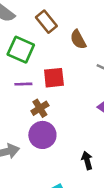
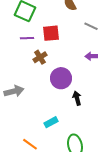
purple circle: (42, 135) -> (61, 78), moved

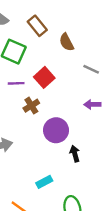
red square: (51, 33) -> (44, 77), turned -36

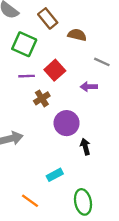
brown semicircle: (67, 42) -> (77, 35), turned 132
purple arrow: (92, 104) -> (89, 87), moved

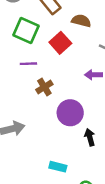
red square: (55, 70) -> (60, 43), moved
cyan rectangle: (55, 175) -> (58, 167), turned 42

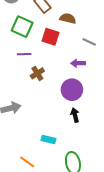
red square: (60, 43) -> (51, 37), turned -30
purple circle: (70, 113) -> (72, 90), moved

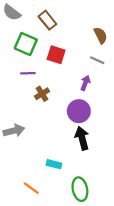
brown semicircle: (68, 18) -> (100, 35), moved, turned 49
purple arrow: (78, 63) -> (85, 83), turned 112
black arrow: (75, 115) -> (82, 138), size x1.5

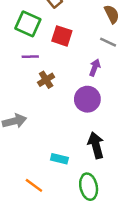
black arrow: (82, 138) -> (96, 145), moved

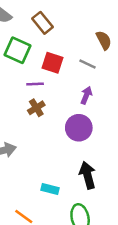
gray line: (108, 42) -> (88, 64), moved
purple line: (30, 57) -> (35, 84), moved

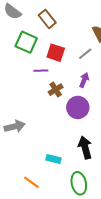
gray line: (88, 64) -> (85, 54), turned -64
brown cross: (36, 108) -> (56, 90), moved

